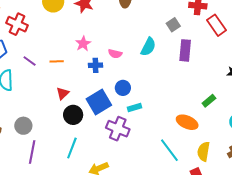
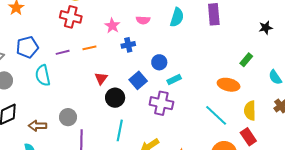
red cross: (17, 24) -> (71, 17), moved
pink semicircle: (115, 54) -> (143, 20), moved
purple line: (30, 61) -> (63, 52), turned -40
blue square: (99, 102) -> (138, 80), size x0.7

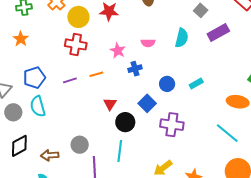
purple rectangle: (214, 14) -> (218, 32), turned 70
cyan semicircle: (43, 75) -> (38, 106), moved
cyan rectangle: (174, 80) -> (196, 83), moved
cyan line: (120, 130) -> (120, 151), moved

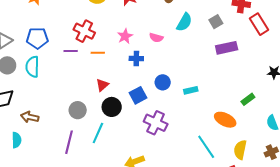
cyan semicircle: (182, 38) -> (184, 22), moved
red cross: (76, 44) -> (84, 31), moved
gray circle: (80, 145) -> (78, 110), moved

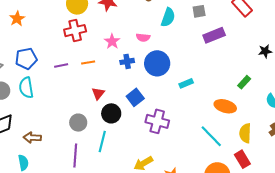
gray square: (216, 22) -> (199, 11), turned 32
red cross: (84, 31) -> (75, 31), moved, turned -30
blue circle: (163, 82) -> (157, 63), moved, size x1.6

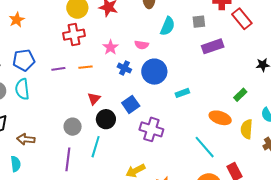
blue cross: (127, 61) -> (124, 68), turned 32
yellow semicircle: (245, 133) -> (247, 129), moved

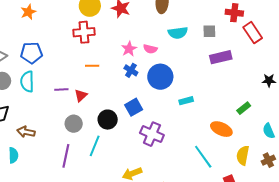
cyan semicircle: (168, 26) -> (178, 33), turned 54
pink star: (110, 47) -> (129, 49), moved
purple line: (58, 69) -> (61, 90), moved
red triangle: (94, 99) -> (81, 95), moved
yellow semicircle: (247, 129) -> (243, 155), moved

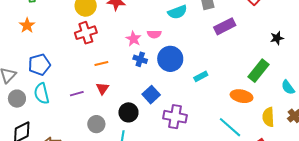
red triangle: (81, 95) -> (102, 88), moved
green rectangle: (244, 108) -> (259, 71), size x1.6

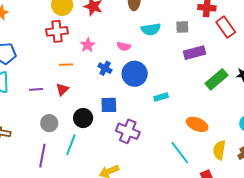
pink star: (133, 39) -> (88, 45), moved
green rectangle: (259, 71) -> (216, 79), moved
blue square: (151, 95) -> (109, 105), turned 30

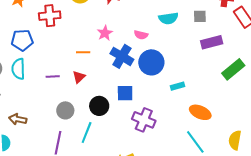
red cross: (57, 31) -> (50, 16), moved
blue cross: (105, 68) -> (122, 56), size x1.6
orange ellipse: (197, 124) -> (200, 112), moved

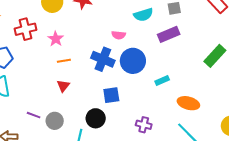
pink star: (105, 33) -> (56, 39), moved
purple rectangle: (212, 42) -> (169, 34), moved
purple line: (53, 76) -> (34, 115), moved, turned 32
black circle: (99, 106) -> (96, 118), moved
purple cross: (144, 120) -> (144, 125), moved, size x0.7

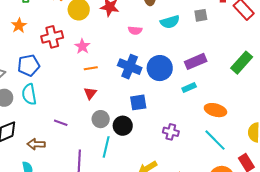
purple rectangle: (169, 34) -> (196, 61), moved
pink semicircle: (119, 35) -> (135, 30), moved
gray circle: (55, 121) -> (101, 119), moved

